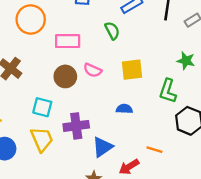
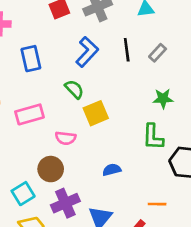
yellow square: (132, 70) -> (96, 113), moved
brown circle: (65, 76) -> (51, 169), moved
cyan square: (42, 107) -> (23, 194), turned -30

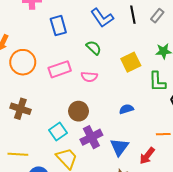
blue L-shape: (87, 52) -> (102, 18), turned 105
yellow square: (96, 113) -> (131, 62), moved
pink semicircle: (66, 138) -> (89, 77), moved

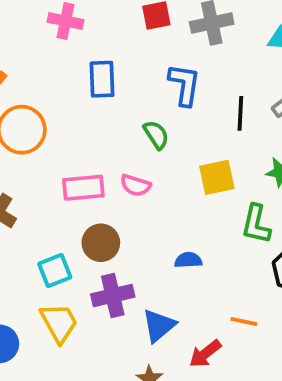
black line: (133, 15) -> (240, 113), moved
blue L-shape: (102, 18) -> (185, 85), turned -150
pink rectangle: (60, 69) -> (83, 188), moved

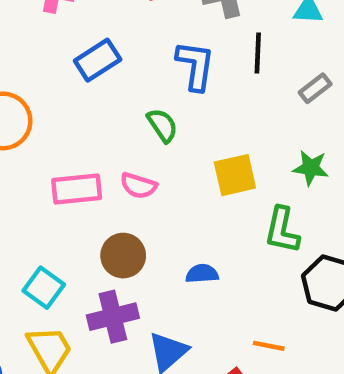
blue rectangle: (102, 79) -> (98, 60), turned 60
black line: (240, 113) -> (258, 53), moved
brown circle: (101, 243) -> (123, 256), moved
cyan square: (55, 270) -> (44, 288), turned -32

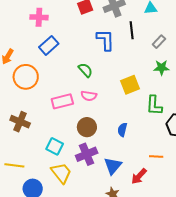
blue rectangle: (98, 60) -> (49, 45), moved
green semicircle: (162, 125) -> (85, 70), moved
green star: (311, 168) -> (161, 68), moved
blue semicircle: (202, 274) -> (122, 130), turned -64

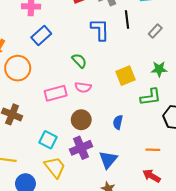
green star: (161, 68) -> (159, 69), moved
green L-shape: (154, 105) -> (151, 97), turned -100
red arrow: (139, 176) -> (151, 176), moved, turned 78

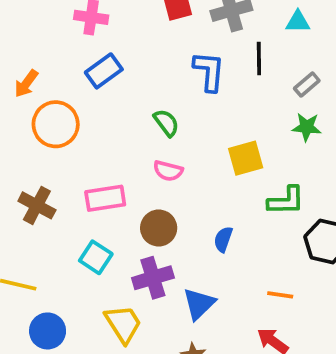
green star: (159, 69) -> (307, 127), moved
pink rectangle: (56, 93) -> (105, 198), moved
yellow trapezoid: (55, 167) -> (123, 324), moved

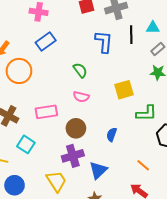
cyan triangle: (298, 22) -> (153, 28), moved
cyan square: (96, 257) -> (26, 144), moved
orange line: (280, 295) -> (143, 165), turned 32

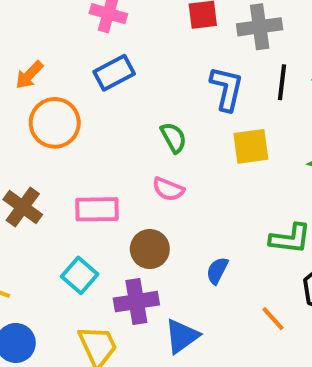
yellow square: (124, 90) -> (251, 146), moved
cyan square: (26, 144) -> (80, 275), moved
orange line: (143, 165) -> (273, 319), moved

